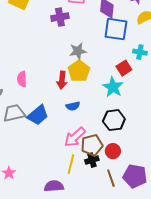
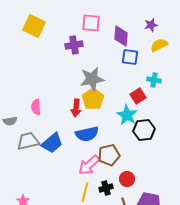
blue square: (116, 29) -> (130, 57), size x0.7
gray star: (78, 51) -> (92, 79), size x1.4
blue semicircle: (73, 106) -> (87, 134), size x1.6
black hexagon: (114, 120) -> (144, 130), moved
brown pentagon: (92, 145) -> (109, 155), moved

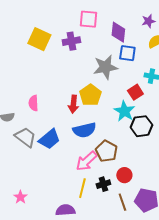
yellow square: (34, 26) -> (39, 39), moved
gray star: (92, 79) -> (105, 67), moved
gray trapezoid: (28, 141) -> (25, 137), turned 50
brown pentagon: (109, 155) -> (106, 151), turned -30

